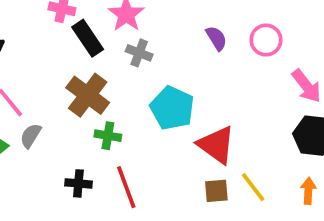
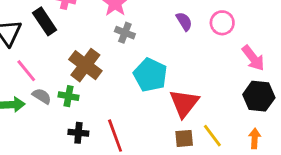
black rectangle: (88, 38) -> (45, 21), moved
gray semicircle: (31, 136) -> (42, 96), turned 90
green cross: (108, 136) -> (69, 96), moved
red triangle: (216, 145) -> (184, 103), turned 32

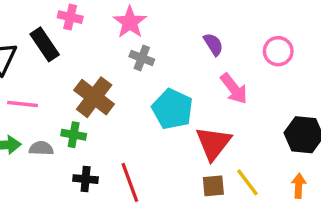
pink circle: (222, 23) -> (278, 51), moved
pink arrow: (253, 58) -> (234, 89), moved
pink line: (26, 71) -> (22, 104), turned -45
gray semicircle: (42, 96) -> (41, 148), moved, turned -30

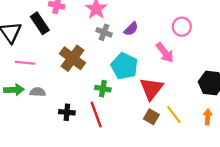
purple semicircle: (213, 44) -> (131, 29), moved, turned 77
pink circle: (278, 51) -> (182, 27), moved
green cross: (74, 135) -> (103, 89), moved
brown square: (213, 186) -> (151, 117), turned 35

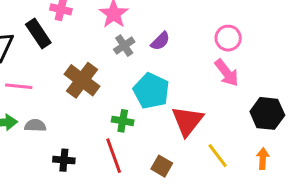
gray cross: (104, 32) -> (124, 46), turned 35
pink arrow: (165, 53) -> (227, 73), moved
black cross: (67, 112) -> (64, 160), moved
brown square: (151, 117) -> (162, 166), moved

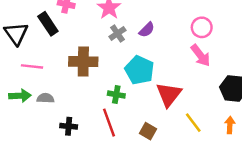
brown cross: (82, 80) -> (83, 62), turned -36

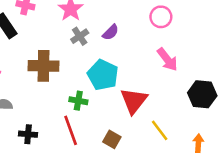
pink circle: (202, 27) -> (161, 17), moved
orange arrow: (230, 125) -> (198, 143), moved

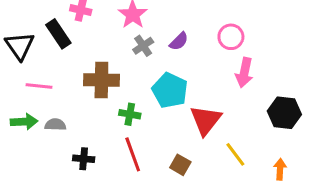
pink circle: (161, 17) -> (231, 37), moved
pink arrow: (167, 59) -> (244, 73), turned 50
green cross: (78, 101) -> (130, 114), moved

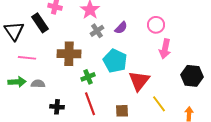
green cross: (130, 114) -> (88, 77), turned -32
brown square: (180, 165) -> (122, 111), turned -32

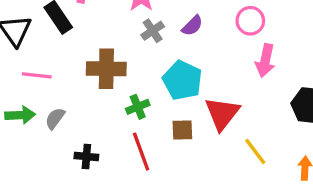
gray semicircle: (38, 84) -> (55, 118), turned -56
brown square: (122, 111) -> (182, 130), moved

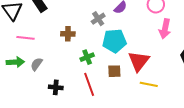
gray cross: (153, 31) -> (98, 19), moved
brown cross: (106, 69) -> (68, 34), size x0.6
cyan pentagon: (182, 80) -> (114, 41), turned -30
yellow line: (255, 152) -> (149, 84), moved, turned -42

